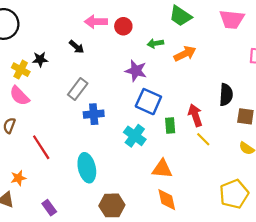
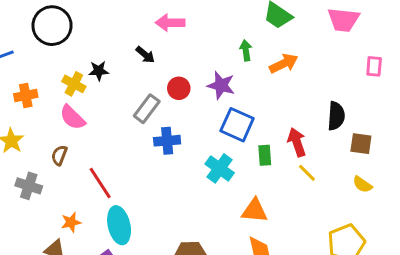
red circle: (123, 26) -> (179, 88), moved
green arrow: (155, 43) -> (246, 50), turned 91
cyan ellipse: (87, 168) -> (119, 225), moved

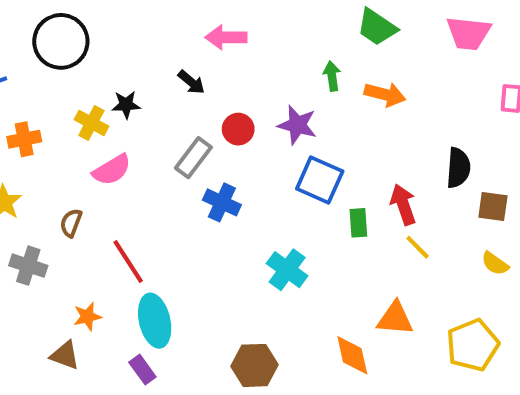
orange arrow: (284, 63) -> (385, 94), turned 40
pink semicircle: (72, 117) -> (112, 170), moved, turned -76
blue cross: (167, 141) -> (222, 202), turned 30
cyan cross: (220, 168) -> (287, 270), moved
orange triangle: (255, 211) -> (395, 319), moved

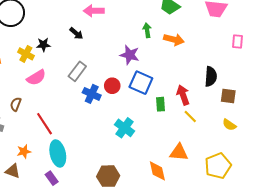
red circle: (238, 129) -> (112, 86), moved

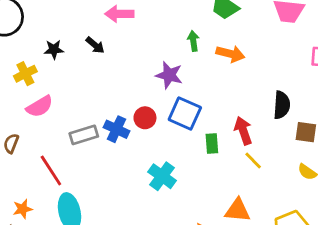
black star: (43, 45) -> (54, 49), moved
yellow cross: (26, 54) -> (25, 74), turned 35
gray rectangle: (77, 71) -> (84, 135), moved, turned 36

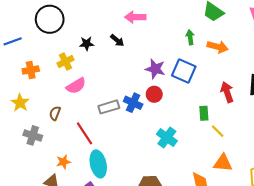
purple star: (169, 75) -> (155, 69), moved
blue square: (185, 114) -> (184, 71), moved
red arrow: (243, 131) -> (227, 92), moved
yellow line: (253, 161) -> (218, 131), moved

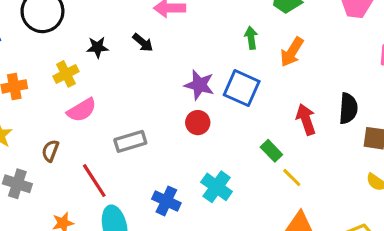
orange arrow: (218, 47) -> (292, 52), turned 108
blue cross: (133, 103) -> (166, 201), moved
green rectangle: (204, 113) -> (271, 151), turned -40

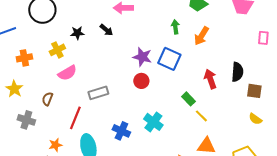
red line: (94, 181) -> (75, 118), turned 55

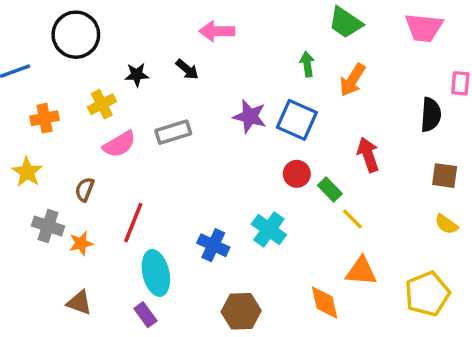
black semicircle: (237, 72) -> (431, 115), moved
red circle: (141, 81) -> (297, 174), moved
gray rectangle: (98, 93) -> (173, 132), moved
orange star: (55, 145) -> (81, 243), moved

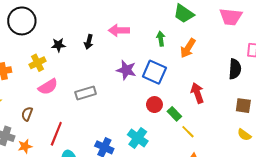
pink arrow: (217, 31) -> (119, 30), moved
black arrow: (187, 69) -> (89, 42), turned 64
gray rectangle: (173, 132) -> (86, 93), moved

